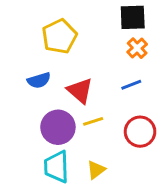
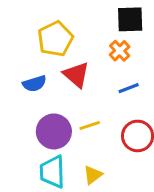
orange cross: (137, 48) -> (120, 51), moved
red triangle: (80, 91) -> (76, 75), moved

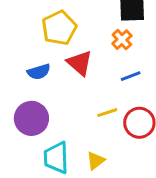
yellow line: (90, 125) -> (107, 113), moved
purple circle: (54, 131) -> (31, 118), moved

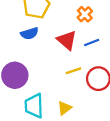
red triangle: (80, 63) -> (67, 40), moved
blue semicircle: (39, 72) -> (29, 33), moved

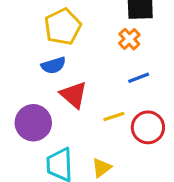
red triangle: (67, 40) -> (74, 95), moved

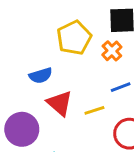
yellow pentagon: (63, 27) -> (74, 38), moved
yellow line: (114, 117) -> (94, 110), moved

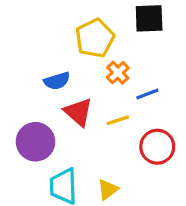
orange cross: (112, 51) -> (118, 73), moved

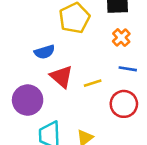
orange cross: (118, 73) -> (121, 38), moved
blue line: (147, 94) -> (128, 69), moved, turned 30

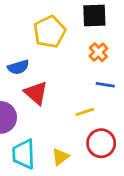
yellow line: (93, 83) -> (85, 112), moved
red circle: (124, 104) -> (101, 143), moved

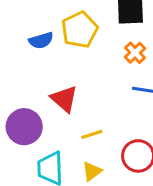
blue semicircle: (18, 67) -> (41, 40), moved
yellow line: (85, 112) -> (92, 134), moved

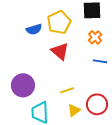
red triangle: (64, 99) -> (60, 51), moved
yellow triangle: (92, 171) -> (74, 110), moved

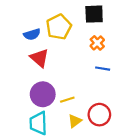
red triangle: (60, 51) -> (39, 58), moved
purple circle: (23, 85) -> (43, 94), moved

